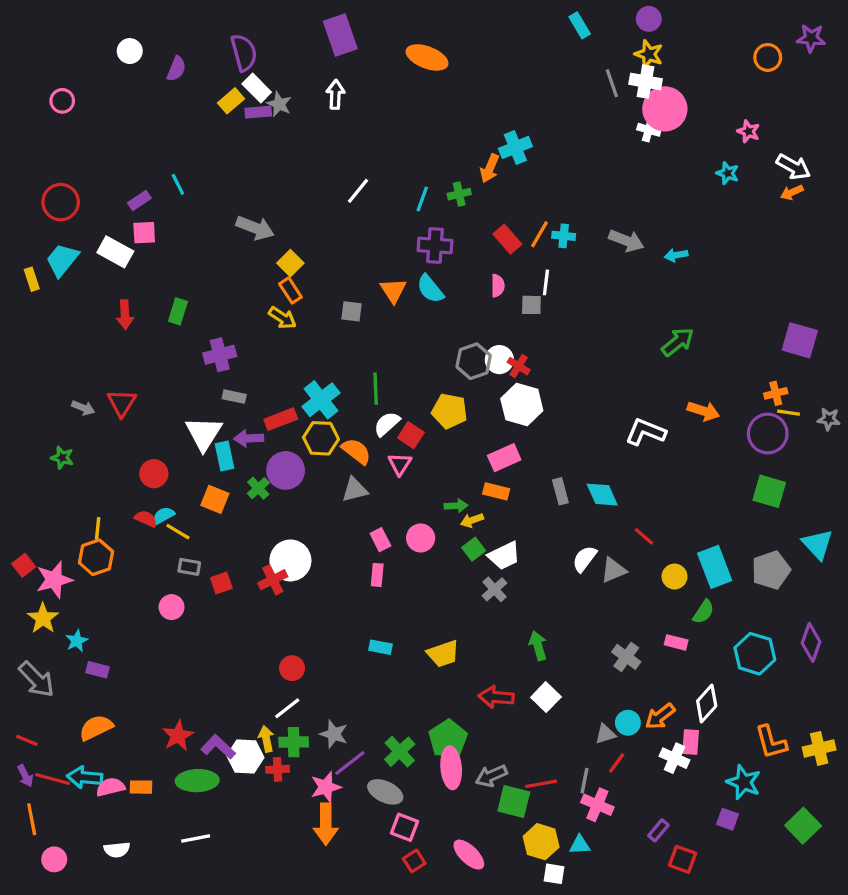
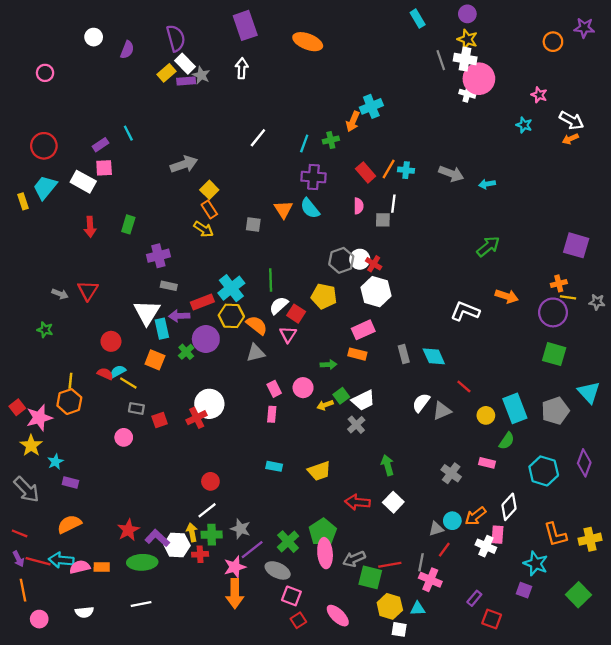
gray arrow: (255, 228) -> (184, 164), turned -40
yellow arrow: (472, 520) -> (325, 405), moved

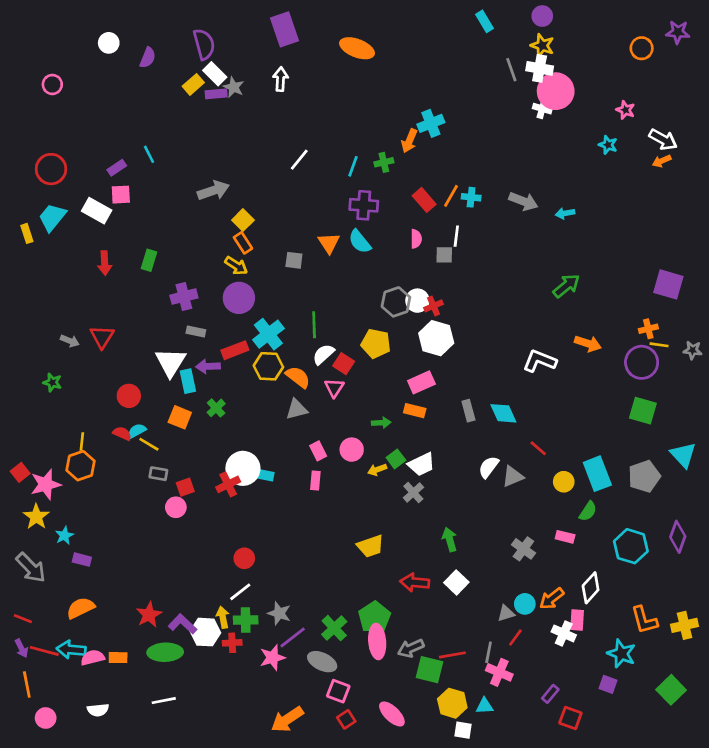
red cross: (374, 264) -> (434, 306), turned 35
purple circle: (206, 339) -> (239, 298), moved
pink circle: (124, 437) -> (176, 507), moved
cyan rectangle: (274, 466) -> (264, 475), moved
orange arrow: (235, 594) -> (287, 719), moved, turned 56

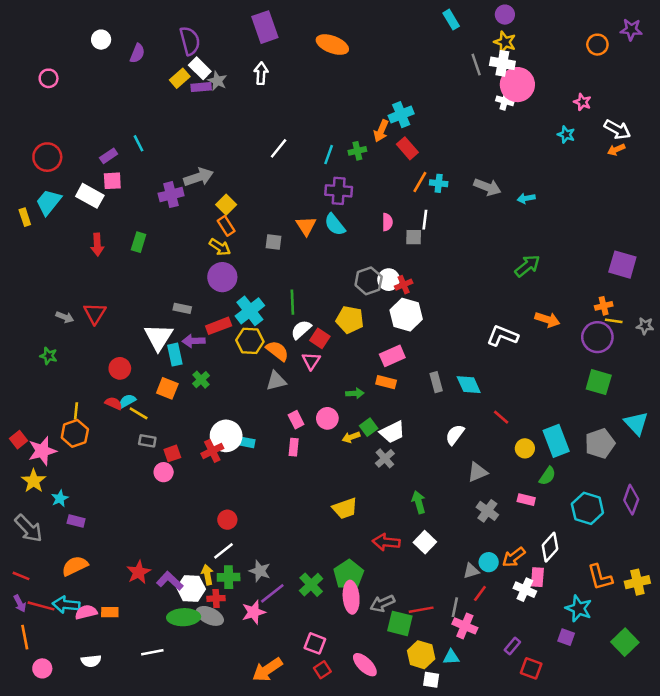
red rectangle: (424, 200) -> (407, 148), moved
purple cross: (184, 297) -> (171, 195), moved
gray triangle: (513, 476) -> (477, 472), moved
green ellipse: (165, 652) -> (184, 617), moved
gray ellipse: (322, 662) -> (210, 616), moved

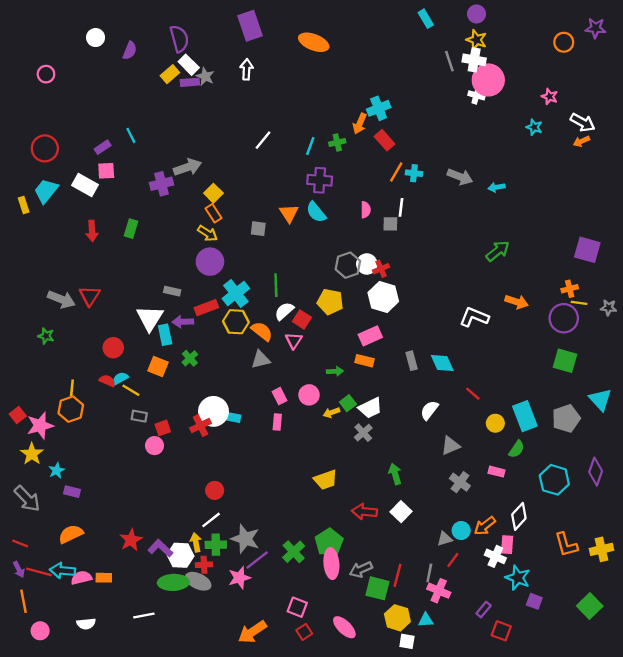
gray arrow: (65, 317) -> (61, 299), size x1.6
gray star: (260, 571) -> (245, 539), size x1.4
cyan star: (579, 608) -> (518, 578), moved
red line: (421, 610) -> (397, 575), turned -65

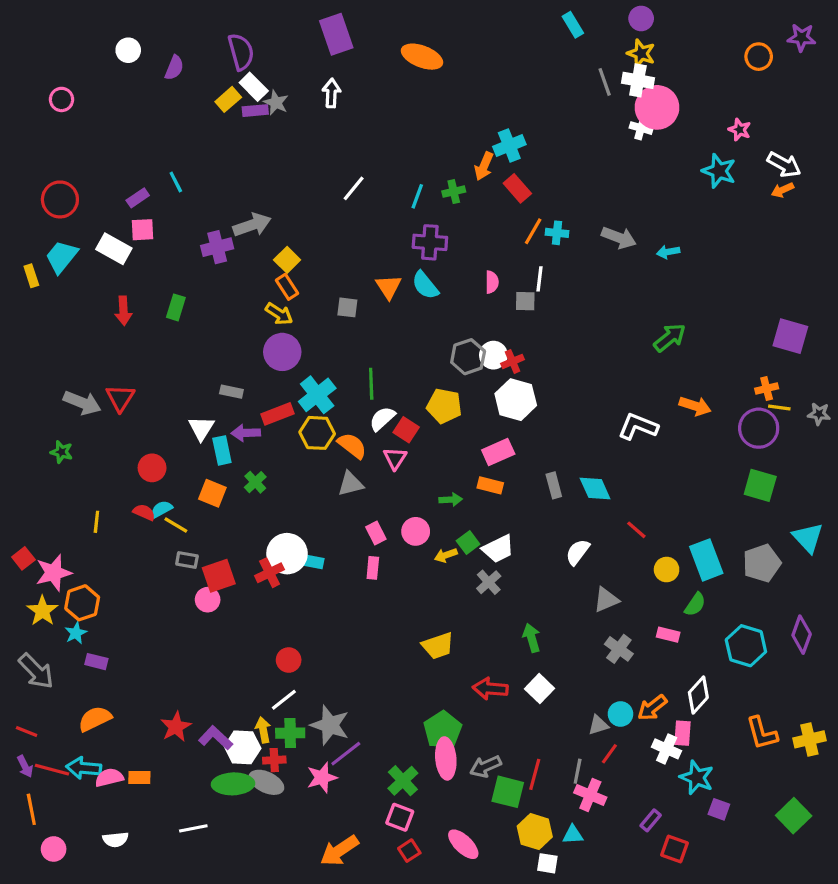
cyan star: (534, 127) -> (719, 171), size x1.5
white triangle: (150, 318) -> (201, 428), size x0.7
orange hexagon: (71, 409) -> (82, 603), moved
red square: (163, 428) -> (219, 576), size x1.5
green cross: (294, 552) -> (403, 781), moved

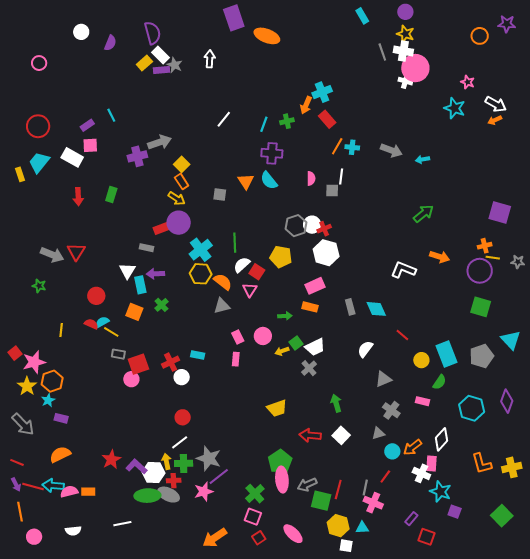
purple rectangle: (336, 34) -> (234, 18), moved
red rectangle: (277, 414) -> (164, 228), moved
white circle: (287, 554) -> (182, 377), moved, size x0.6
gray triangle: (598, 725) -> (378, 433), moved

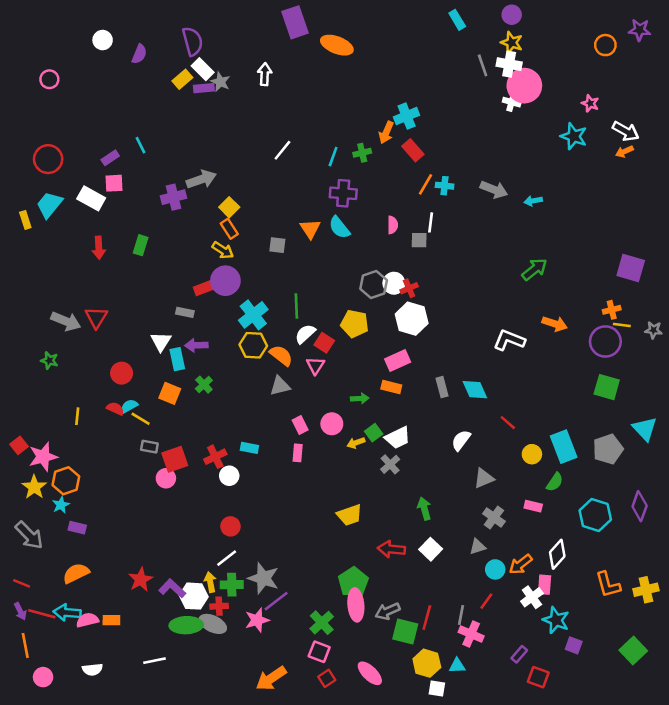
white cross: (421, 473) -> (532, 597), turned 30

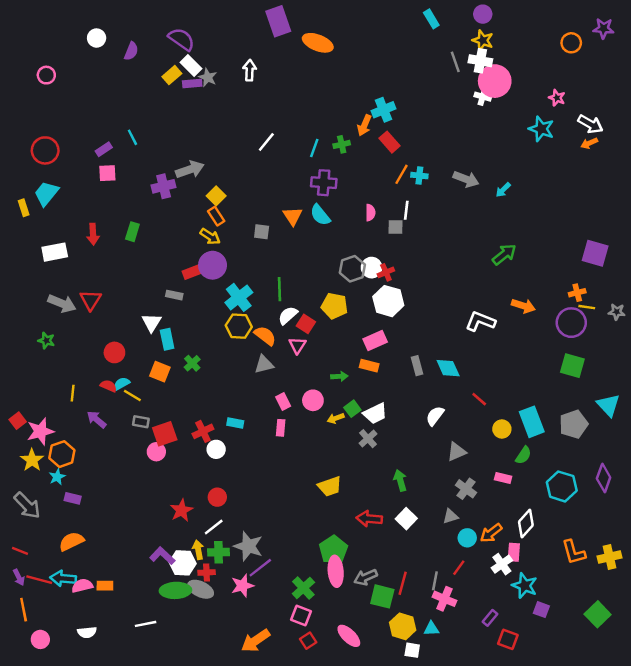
purple semicircle: (193, 41) -> (181, 39), turned -40
white rectangle: (91, 198) -> (55, 252), moved, turned -40
cyan arrow: (533, 201) -> (503, 190), turned -35
purple arrow: (196, 345) -> (97, 419), moved, turned 42
red star: (141, 580) -> (181, 510), moved

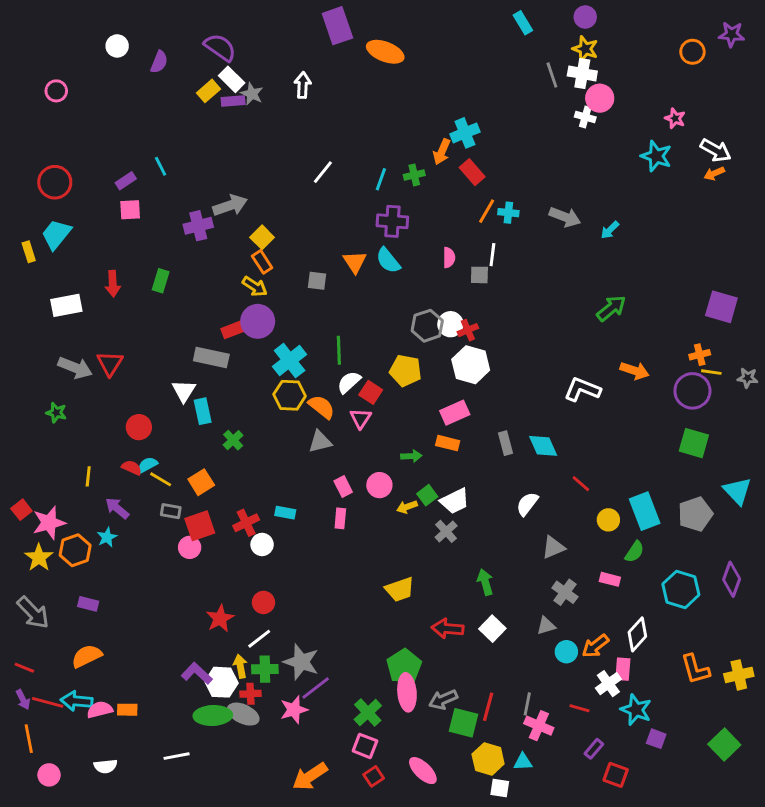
pink circle: (495, 81) -> (600, 98), size x0.7
gray rectangle: (174, 295) -> (211, 358), size x1.6
orange square: (160, 372) -> (201, 482), moved, turned 36
cyan star: (57, 477) -> (107, 537), moved
red line: (459, 568) -> (579, 708), moved, turned 70

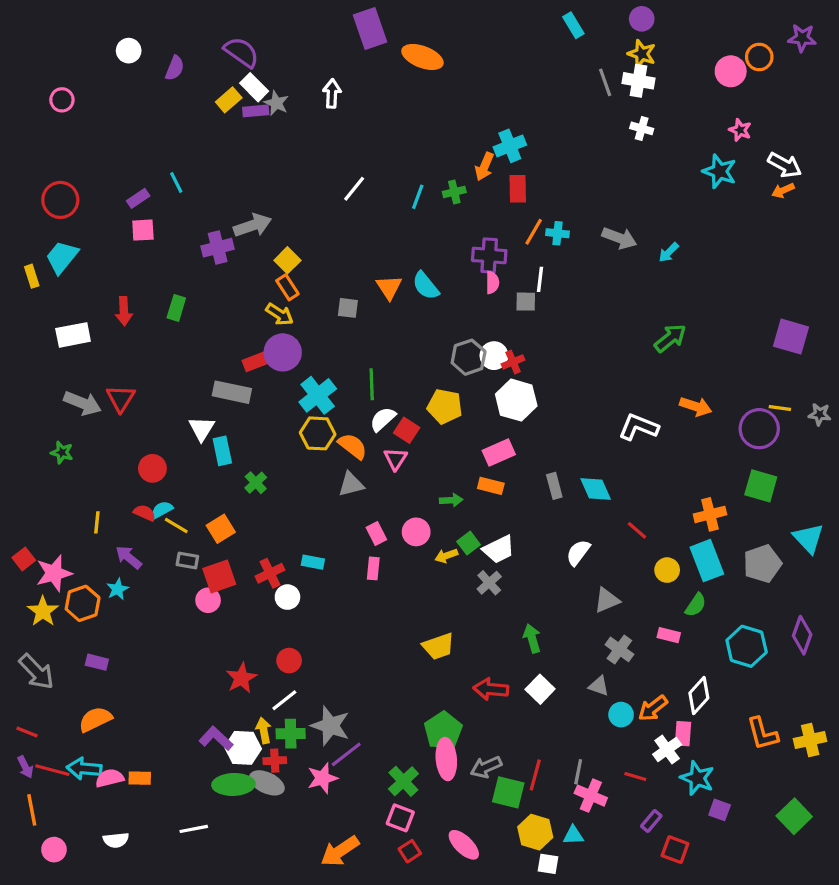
pink circle: (600, 98) -> (731, 71), moved
red rectangle: (472, 172) -> (518, 189), turned 40
purple cross: (392, 221) -> (489, 256), moved
orange cross: (700, 355) -> (710, 514), moved, size x1.4
gray triangle: (546, 626) -> (599, 686), turned 36

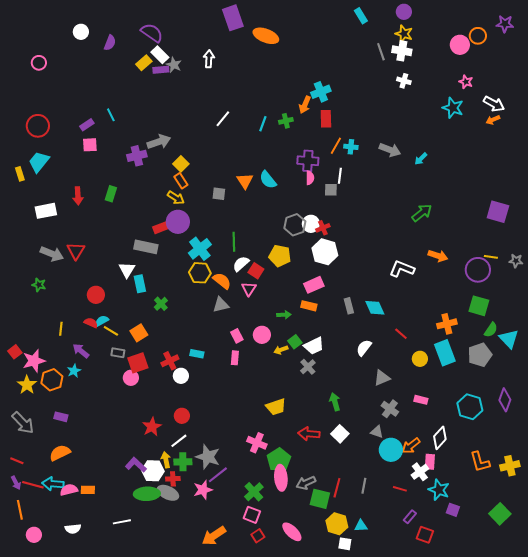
green semicircle: (696, 605) -> (491, 330), moved
cyan circle: (621, 715) -> (391, 450), size x1.5
pink cross: (591, 796) -> (257, 443), moved

